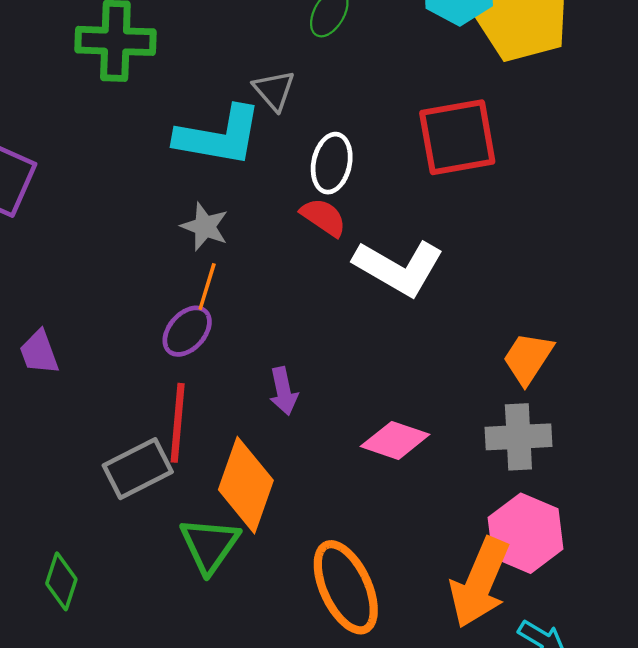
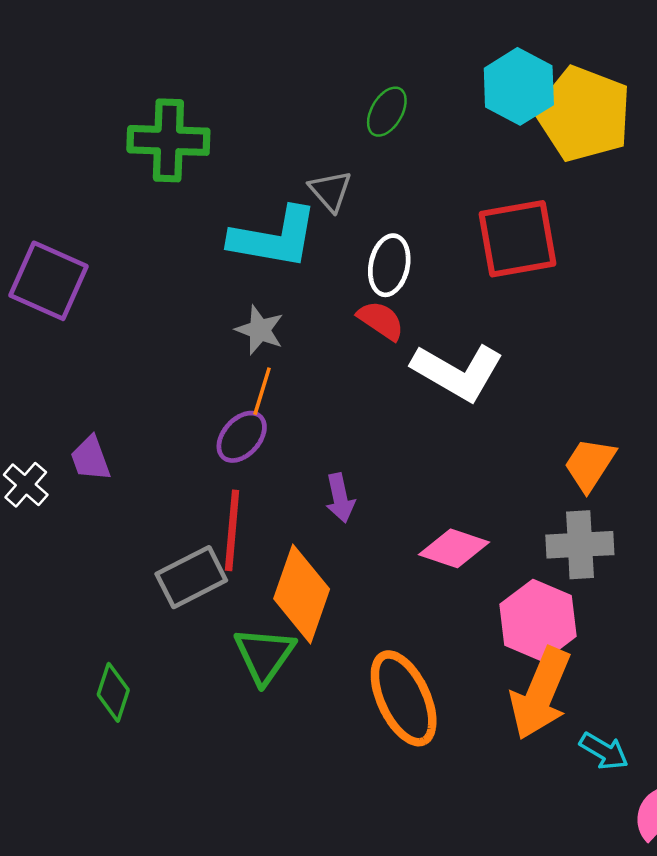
pink hexagon: (526, 533) -> (538, 620), moved

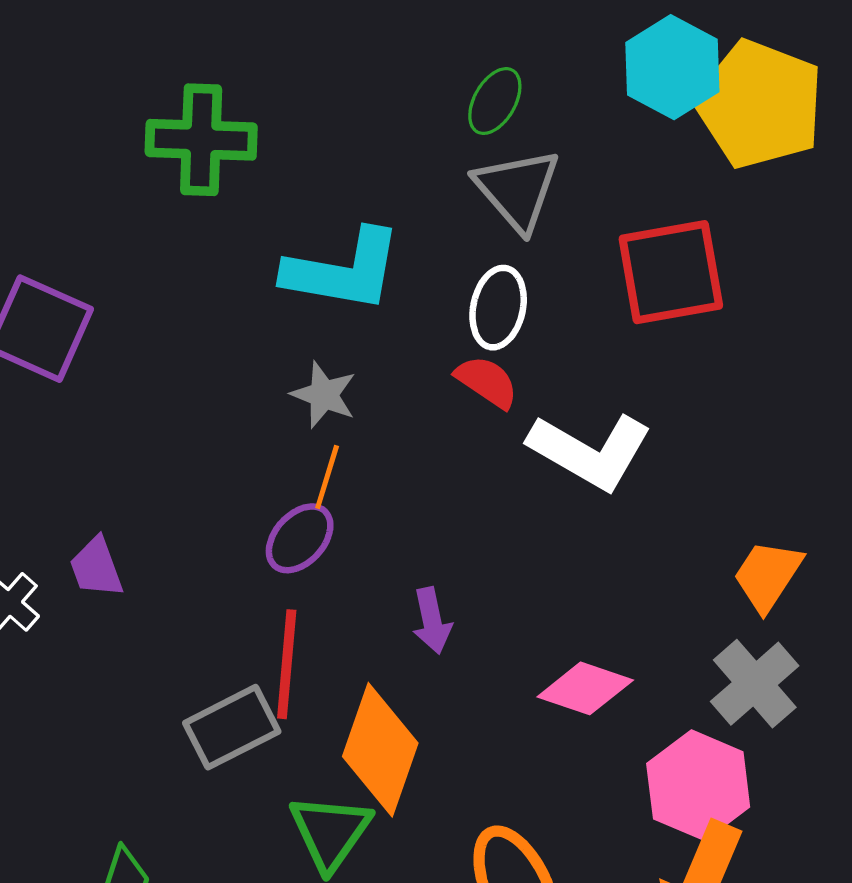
gray triangle: (330, 191) -> (517, 190), moved, size x1.5
gray cross: (580, 545) -> (755, 684), turned -38

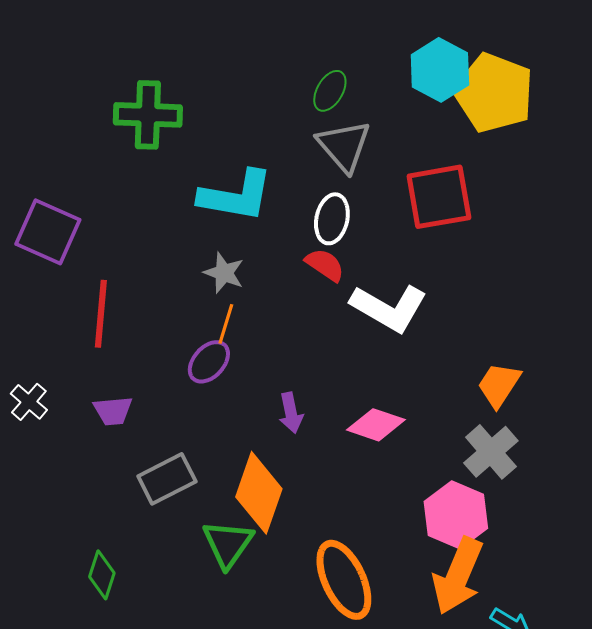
purple trapezoid: (96, 567) -> (113, 411), moved, turned -75
red line: (287, 664) -> (101, 314), moved
pink diamond: (585, 688) -> (376, 425), moved

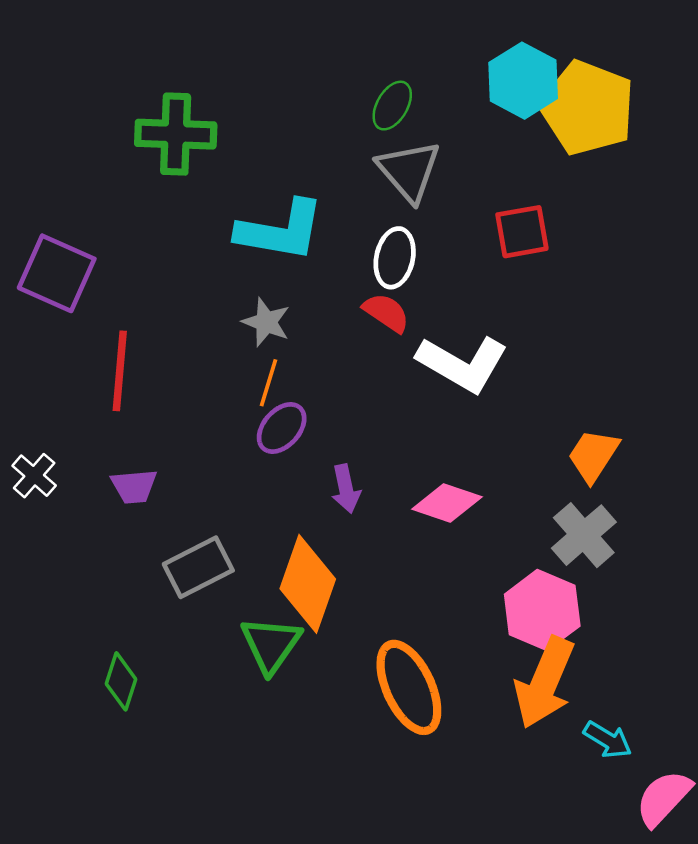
red square: (439, 197) -> (522, 232), size x0.7
purple ellipse: (209, 362) -> (282, 428), moved

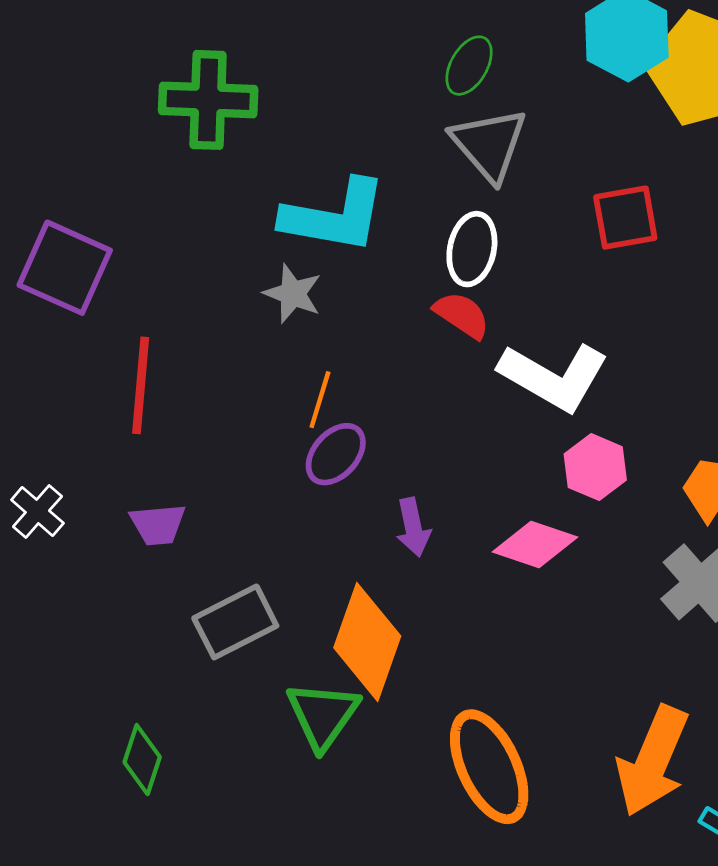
gray star: (266, 322) -> (293, 294), moved
pink hexagon: (542, 610) -> (595, 467), moved, size x0.7

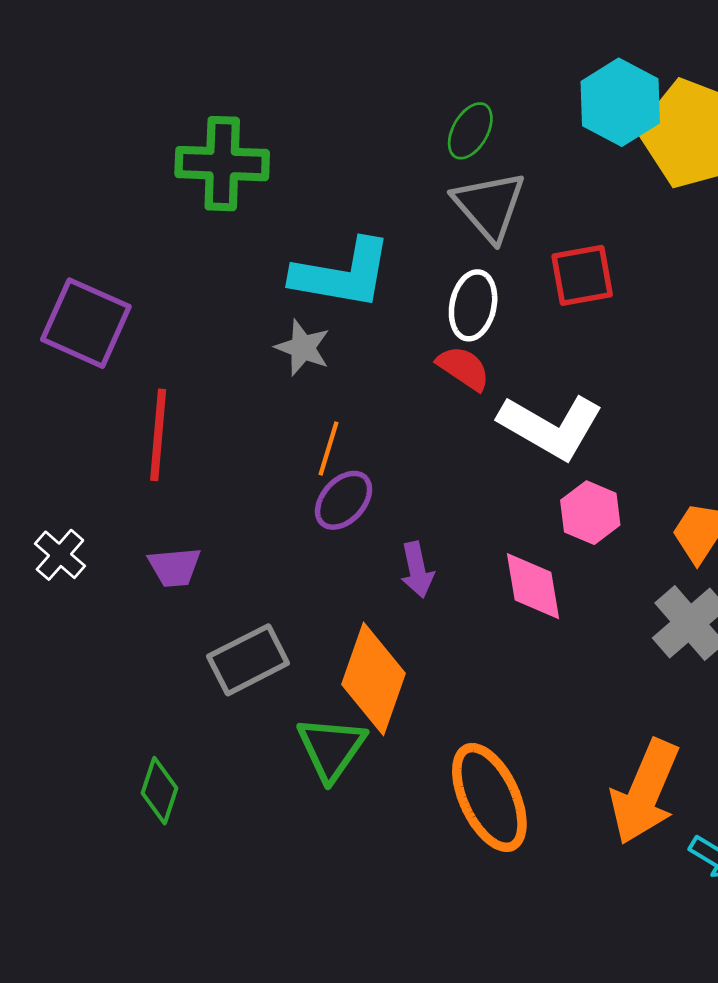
red square: (625, 218) -> (582, 275), moved
pink diamond: (535, 544) -> (533, 586), turned 62

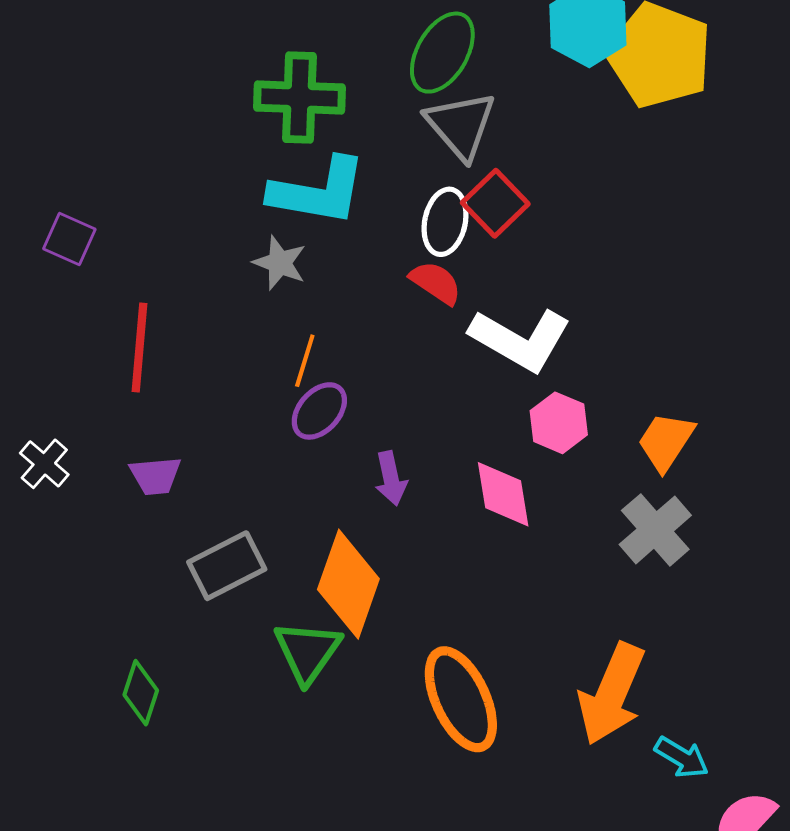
green ellipse: (470, 131) -> (442, 53), size x1.5
green cross: (222, 164) -> (300, 98), moved
red square: (582, 275) -> (495, 203), moved, turned -34
purple square: (86, 323) -> (69, 239), size x0.6

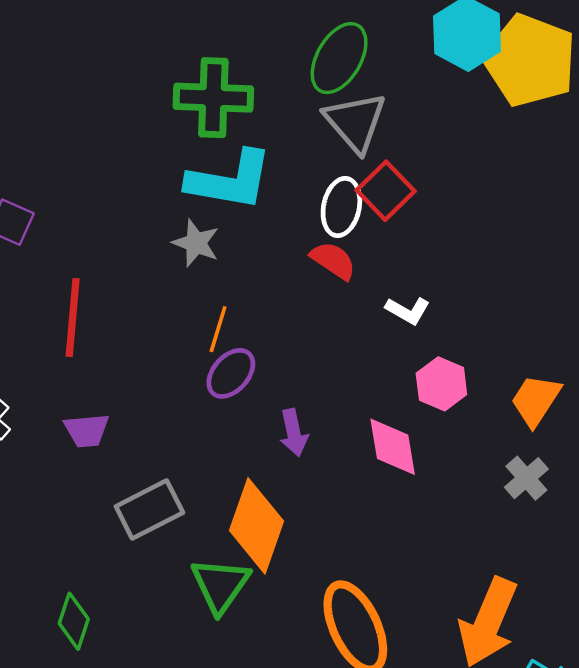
white L-shape: (520, 340) -> (408, 311), size x0.5
gray cross: (655, 530) -> (526, 478), size x0.7

